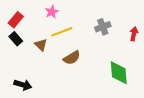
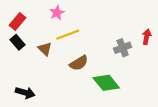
gray cross: (103, 27) -> (123, 48), moved
green diamond: (119, 73) -> (106, 83), moved, turned -35

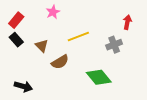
yellow line: (68, 35) -> (78, 37), moved
red arrow: (147, 37) -> (127, 22), moved
brown semicircle: (79, 63) -> (60, 62), moved

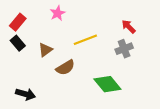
red arrow: (127, 22) -> (129, 27), moved, turned -56
brown triangle: (42, 46) -> (45, 50), turned 40

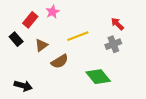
red rectangle: (18, 22) -> (30, 20), moved

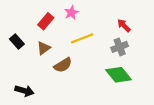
pink star: (53, 12) -> (71, 13), moved
red rectangle: (30, 20) -> (46, 21), moved
green diamond: (98, 77) -> (119, 75), moved

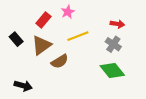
red arrow: (124, 26) -> (117, 24), turned 144
gray cross: (120, 47) -> (113, 44), turned -35
brown triangle: (44, 48) -> (41, 45), size x1.5

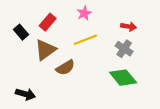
pink star: (68, 12) -> (84, 13), moved
black rectangle: (16, 39) -> (21, 32), moved

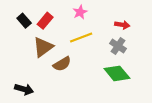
black rectangle: (21, 32) -> (24, 21), moved

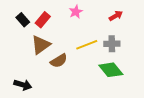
red arrow: (122, 25) -> (116, 16), moved, turned -40
yellow line: (81, 38) -> (87, 45), moved
gray cross: (118, 46) -> (112, 44), turned -35

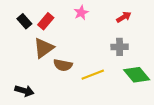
yellow line: (87, 45) -> (93, 75), moved
brown semicircle: (59, 61) -> (63, 65), turned 42
green diamond: (111, 70) -> (137, 75), moved

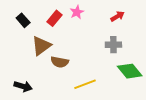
red rectangle: (46, 21) -> (55, 18), moved
yellow line: (93, 75) -> (85, 84), moved

